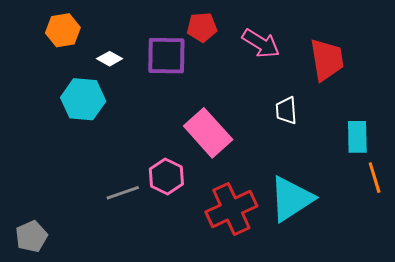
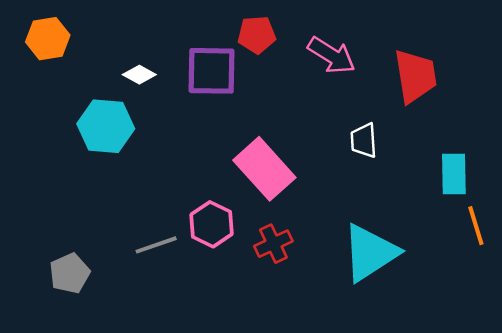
orange hexagon: (63, 30) -> (48, 39), moved
red cross: (231, 209) -> (273, 244), moved, size x0.6
gray pentagon: (31, 236) -> (70, 273), moved

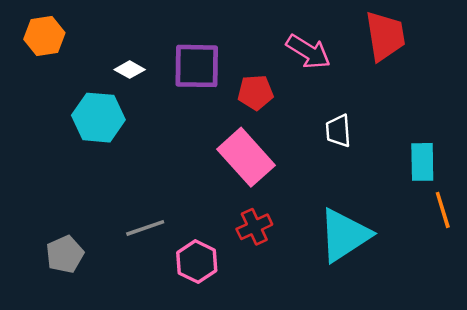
red pentagon: (257, 35) -> (256, 92), moved
red trapezoid: (415, 76) -> (385, 36), moved
pink hexagon: (211, 224) -> (197, 262), moved

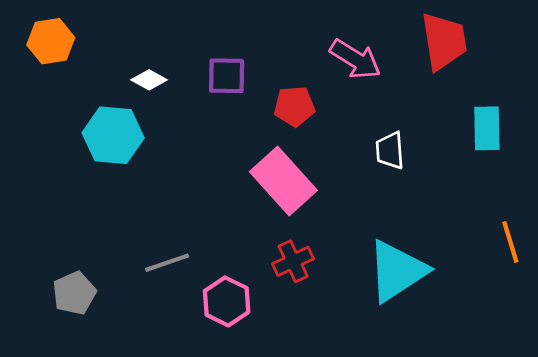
purple square: (197, 66) -> (227, 76), size x0.7
cyan rectangle: (422, 162) -> (487, 128), moved

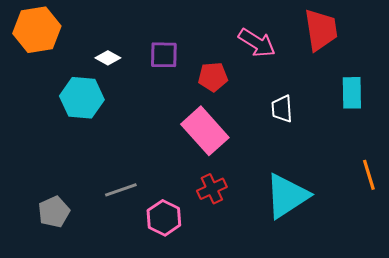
orange hexagon: (51, 41) -> (37, 30), size x1.4

